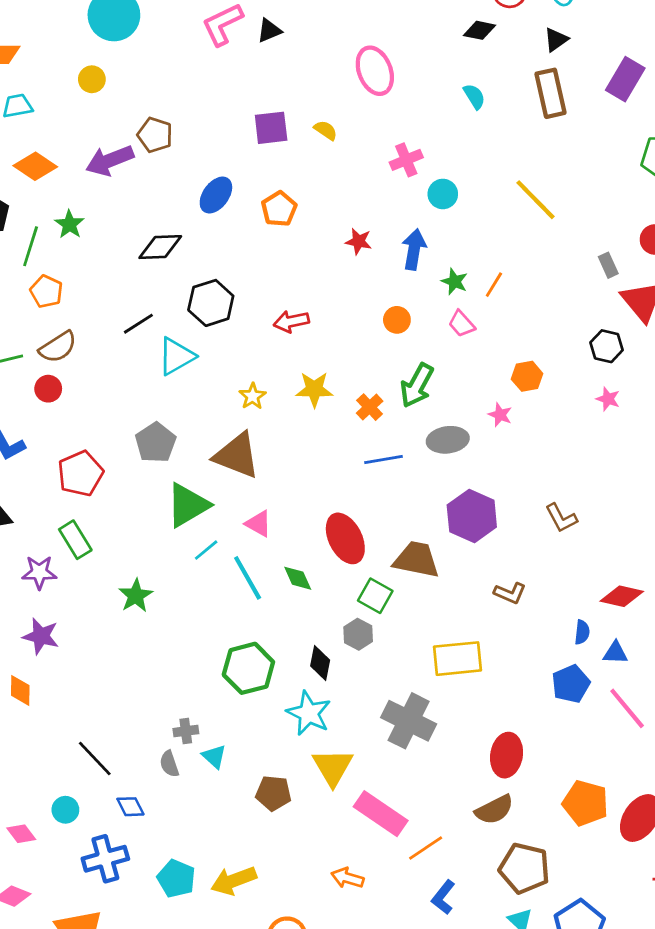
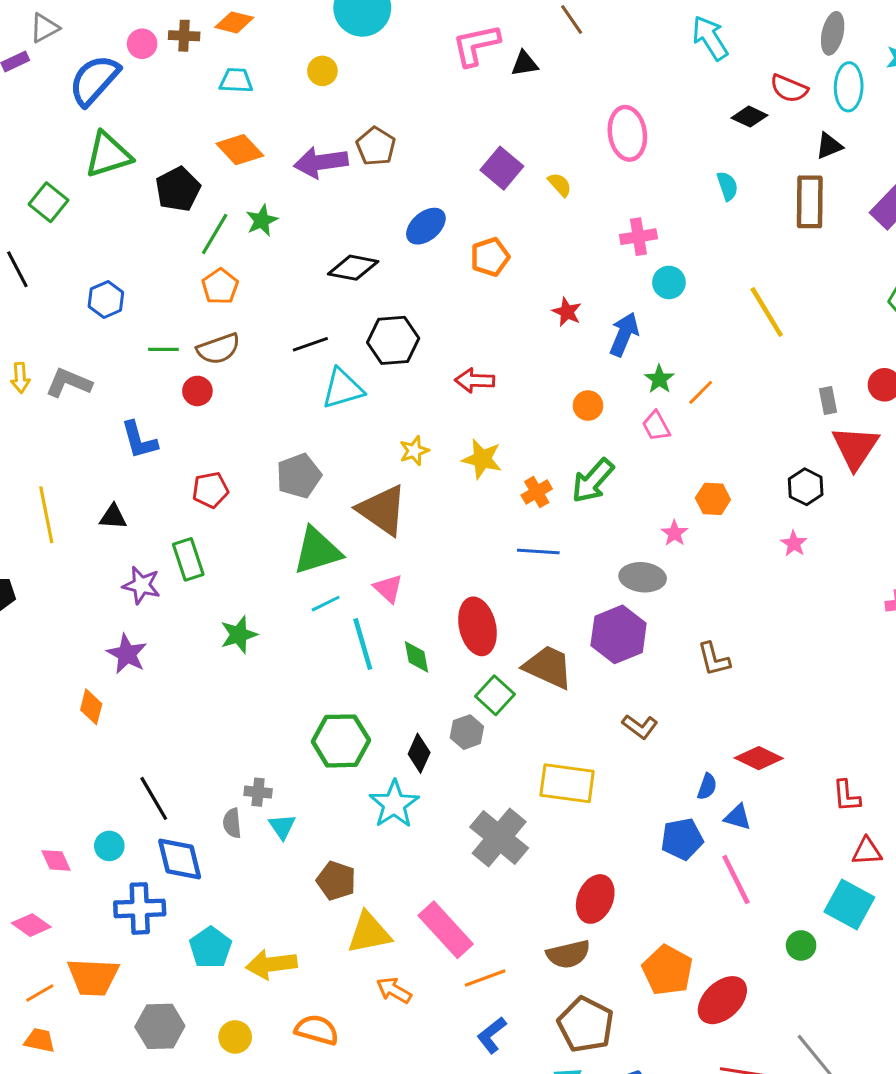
purple square: (271, 128) -> (502, 168), turned 33
gray ellipse: (448, 440) -> (643, 577), moved
red pentagon: (80, 474) -> (210, 490), size x0.7
yellow triangle: (333, 767) -> (369, 933), moved, turned 36
blue diamond: (130, 807) -> (180, 859), size x1.6

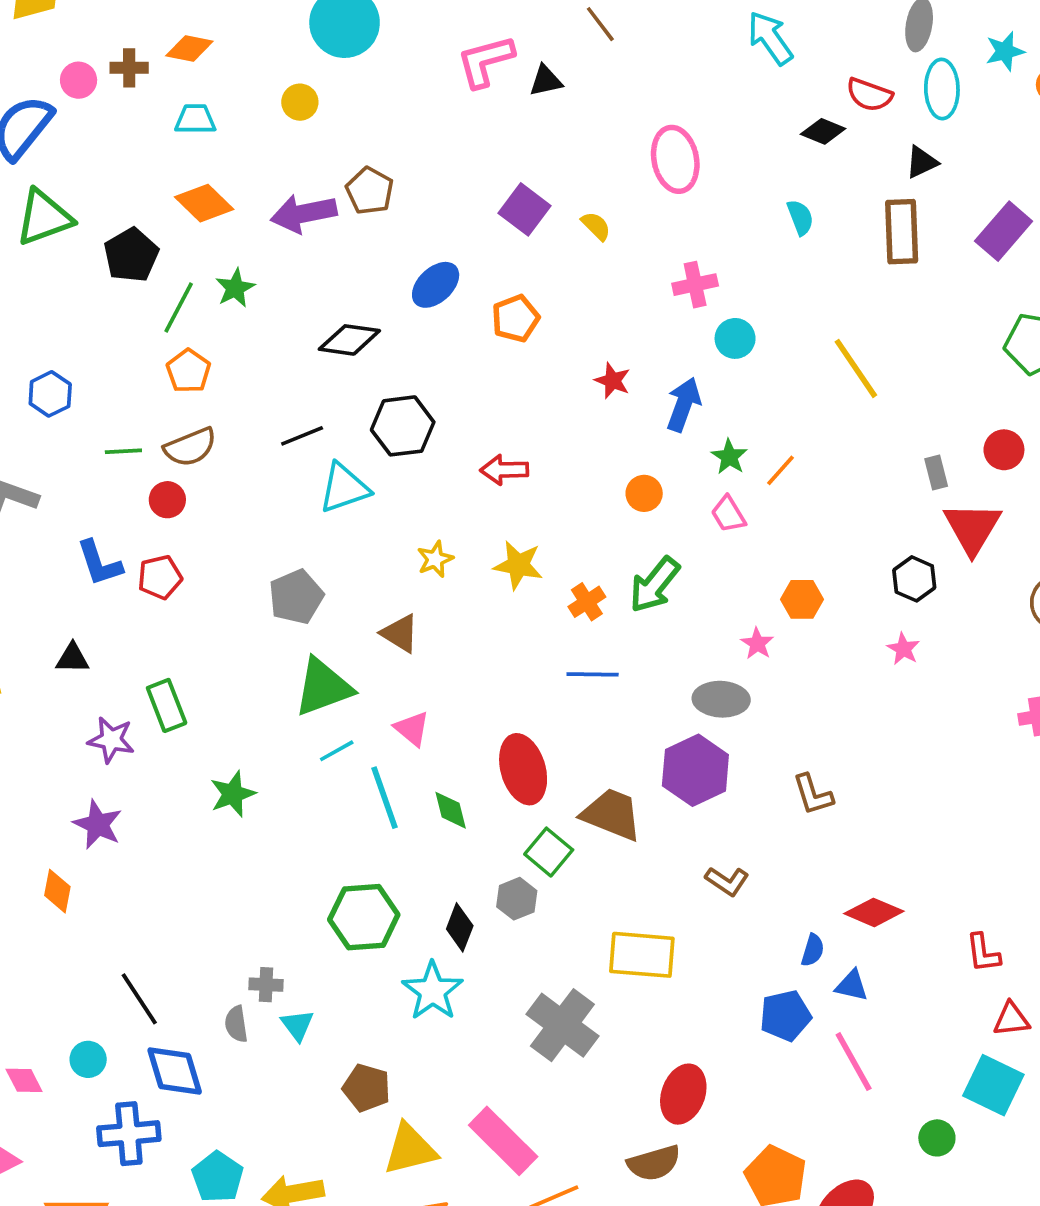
red pentagon: (210, 490) -> (160, 577), moved
brown triangle: (382, 510) -> (400, 633), size x0.6

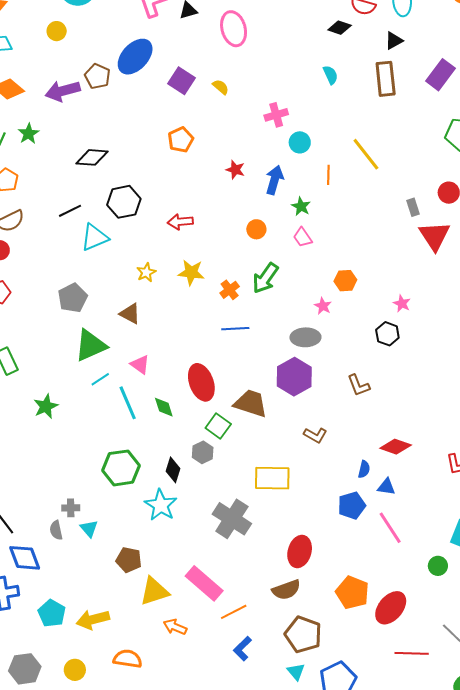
pink ellipse: (675, 159) -> (234, 29), moved
blue ellipse: (436, 285) -> (135, 57), moved, size x1.4
orange line: (781, 470) -> (328, 175), moved, turned -36
black hexagon: (914, 579) -> (387, 334), moved

